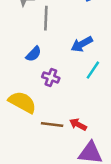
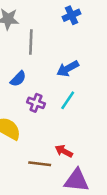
cyan line: (93, 70) -> (68, 100), moved
brown line: (52, 124) -> (40, 164), moved

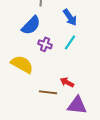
blue arrow: (68, 69) -> (70, 17), turned -96
blue semicircle: (18, 79) -> (31, 25), size x1.5

